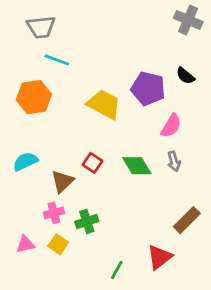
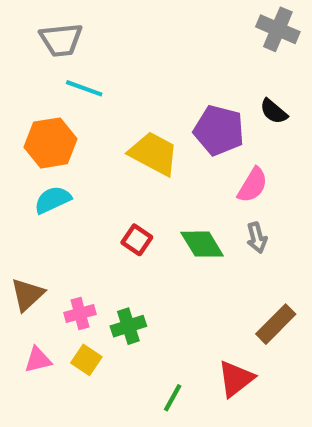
cyan semicircle: (25, 161) -> (53, 200), moved
brown triangle: (62, 181) -> (27, 295), moved

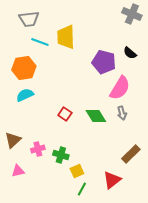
yellow trapezoid: (154, 154) -> (66, 37), moved, turned -120
pink semicircle: (253, 185) -> (120, 88), size x1.4
green cross: (128, 326) -> (61, 155), turned 35
yellow square: (86, 360) -> (77, 171), moved, turned 32

